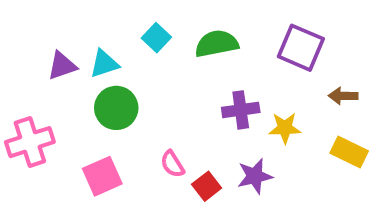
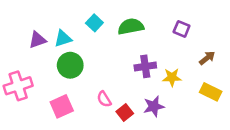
purple square: (301, 48) -> (182, 29), size x0.6
brown arrow: (343, 96) -> (207, 58), turned 140

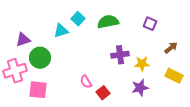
cyan triangle: (63, 39) -> (61, 31), moved
purple triangle: (37, 40) -> (23, 40), moved
green circle: (70, 65) -> (40, 58), moved
pink square: (62, 106) -> (38, 90), moved, turned 30
purple star: (154, 106) -> (140, 88), moved

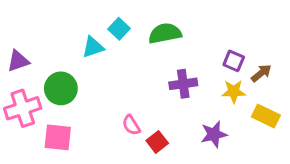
purple square: (150, 24) -> (234, 61), moved
purple triangle: (23, 40) -> (18, 61), moved
yellow star: (142, 64) -> (234, 91), moved

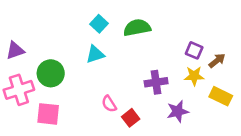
cyan triangle: (93, 47) -> (95, 54), moved
purple cross: (183, 84) -> (156, 82), moved

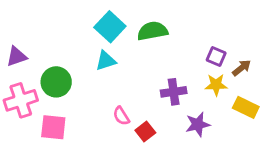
cyan square: (99, 24) -> (110, 27), size x1.5

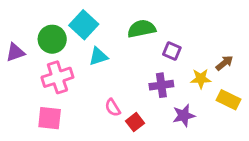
cyan square: (110, 27) -> (84, 25), moved
purple square: (216, 56) -> (172, 51), moved
green circle: (56, 82) -> (52, 39), moved
pink cross: (21, 100) -> (57, 77), moved

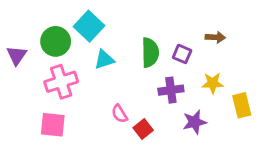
green semicircle: (142, 29) -> (150, 53), moved, turned 100
purple triangle: (15, 52) -> (17, 55), turned -36
brown arrow: (224, 63) -> (215, 37), moved, turned 42
yellow rectangle: (228, 100) -> (242, 105), turned 50

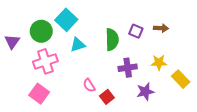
purple square: (182, 54) -> (136, 31), moved
yellow rectangle: (242, 105) -> (181, 79), turned -30
pink square: (53, 125) -> (39, 94), turned 30

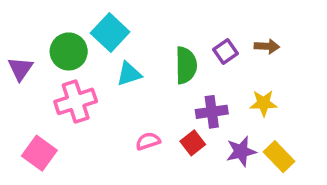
purple square: (136, 31) -> (226, 51), turned 32
yellow rectangle: (181, 79) -> (279, 157), moved
pink semicircle: (89, 85) -> (148, 141), turned 104
pink square: (39, 94) -> (39, 153), moved
red square: (107, 97) -> (193, 143), moved

